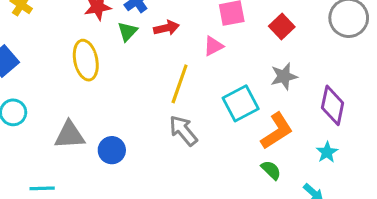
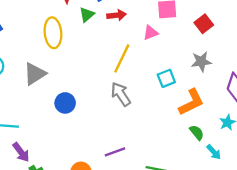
cyan square: (241, 103) -> (166, 78), size x0.7
gray triangle: (70, 135) -> (35, 74), moved, turned -35
green semicircle: (271, 170) -> (197, 133), moved

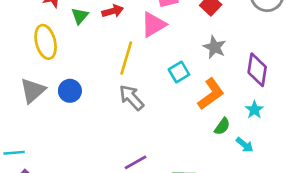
pink triangle: (151, 33) -> (153, 24), size x1.5
gray star: (201, 62) -> (215, 47), turned -30
blue circle: (65, 103) -> (70, 91), moved
green semicircle: (197, 133) -> (222, 126), turned 84

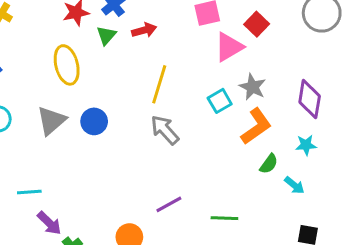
pink triangle: (153, 24) -> (229, 47), moved
gray star: (215, 47) -> (252, 87), moved
cyan star: (254, 110) -> (306, 145), turned 30

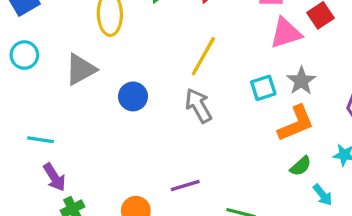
blue circle: (94, 121) -> (133, 96), moved

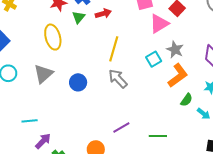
purple arrow: (54, 177) -> (43, 141), turned -90

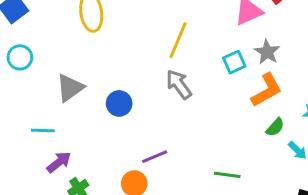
gray triangle: (43, 74) -> (70, 88), moved
blue circle: (78, 82) -> (119, 103), moved
purple line: (121, 128) -> (155, 157), moved

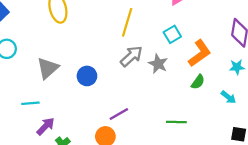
gray star: (267, 52) -> (158, 64), moved
gray arrow: (179, 84) -> (131, 56), turned 90
green semicircle: (275, 127) -> (198, 82), moved

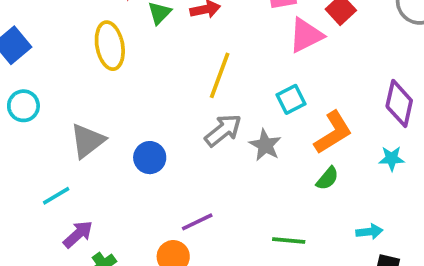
cyan arrow: (228, 97) -> (369, 232), moved, turned -49
cyan line: (30, 103) -> (56, 196), turned -30

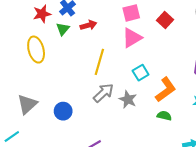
pink triangle: (306, 35) -> (132, 38), moved
green semicircle: (327, 178) -> (164, 116), turned -112

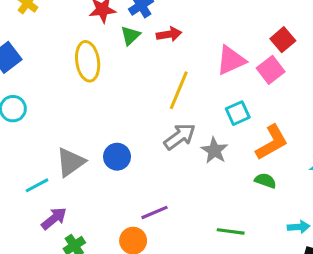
pink square: (131, 13) -> (271, 70), moved, turned -30
gray triangle: (27, 104) -> (71, 162), moved

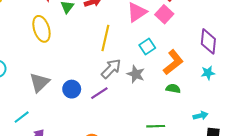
gray triangle: (71, 162) -> (40, 82), moved
purple line: (154, 212) -> (99, 93), moved

